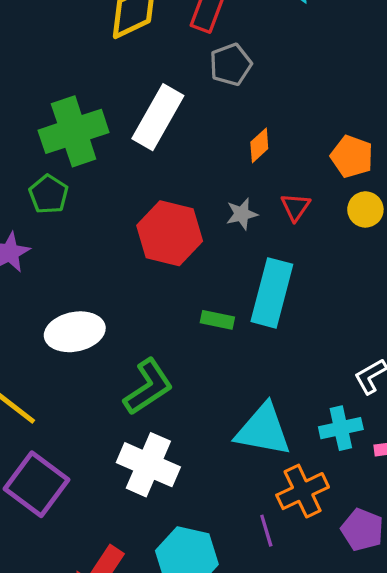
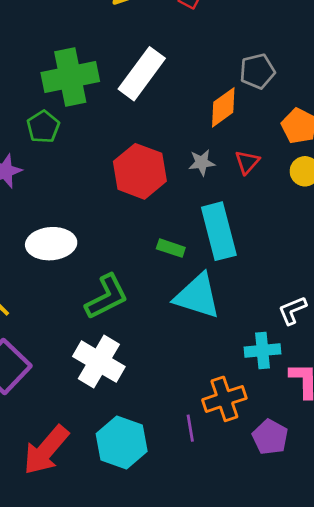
gray pentagon: (231, 65) -> (257, 71), moved
orange diamond: (259, 145) -> (223, 107), size x1.4
cyan rectangle: (272, 293) -> (219, 231), turned -36
cyan triangle: (263, 430) -> (197, 296), moved

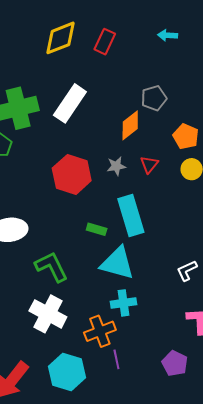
green L-shape: (107, 297) -> (51, 267), turned -87
cyan cross: (262, 350) -> (123, 303), moved
orange cross: (224, 399) -> (100, 331), moved

